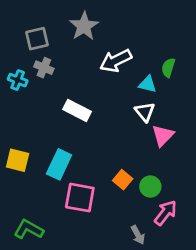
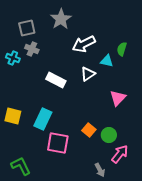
white triangle: (145, 112) -> (88, 74), moved, turned 35
green L-shape: (29, 229) -> (21, 166), turned 35

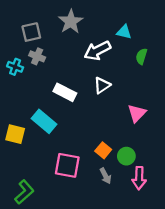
cyan triangle: (107, 61) -> (124, 32), moved
cyan rectangle: (43, 119) -> (44, 121), moved, turned -75
pink arrow: (120, 154) -> (139, 178), turned 144
green L-shape: (21, 166) -> (24, 192), turned 75
gray arrow: (100, 170) -> (106, 176), moved

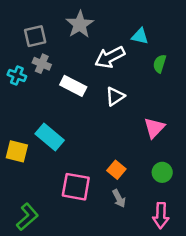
white rectangle: (65, 92) -> (73, 86), moved
green circle: (126, 156) -> (162, 172), moved
pink arrow: (139, 178) -> (161, 216), moved

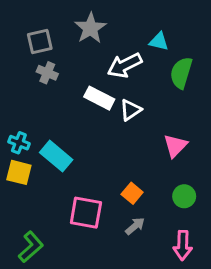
green semicircle: (160, 64) -> (181, 73), size x1.5
cyan cross: (17, 75) -> (19, 143), moved
white rectangle: (73, 86) -> (99, 98), moved
gray arrow: (119, 198) -> (135, 226), turned -102

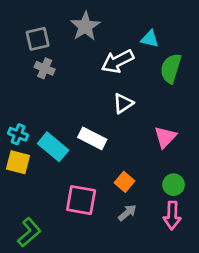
white rectangle: (99, 98) -> (92, 138), moved
pink arrow: (183, 245) -> (172, 215), moved

